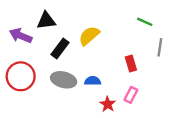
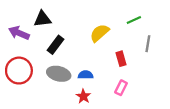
green line: (145, 22) -> (134, 20), turned -48
yellow semicircle: (89, 36) -> (100, 33), moved
red star: (108, 104) -> (83, 96), moved

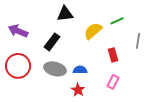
black triangle: (43, 19) -> (65, 14), moved
green line: (134, 20) -> (117, 21), moved

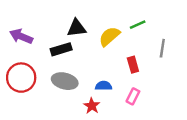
black triangle: (65, 14) -> (76, 28), moved
black rectangle: (52, 42) -> (61, 49), turned 36
blue semicircle: (80, 70) -> (104, 86), moved

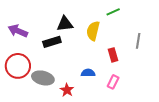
green line: (138, 25) -> (113, 12), moved
yellow semicircle: (109, 36) -> (93, 31), turned -36
gray ellipse: (65, 81) -> (43, 78), moved
red star: (92, 106) -> (67, 90), moved

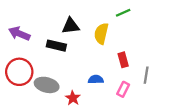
gray line: (138, 41) -> (146, 75), moved
black rectangle: (52, 42) -> (56, 46), turned 30

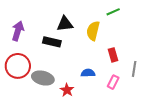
purple arrow: (19, 34) -> (18, 31), turned 84

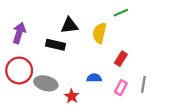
red rectangle: (113, 55) -> (121, 59), turned 48
gray line: (134, 69) -> (143, 84), moved

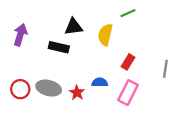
red circle: (19, 70) -> (20, 89), moved, size x0.7
gray line: (143, 84) -> (165, 69), moved
pink rectangle: (121, 88) -> (128, 93), size x1.5
red star: (72, 96) -> (77, 93), moved

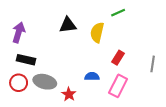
black rectangle: (59, 47) -> (26, 60), moved
red star: (77, 93) -> (69, 94), moved

